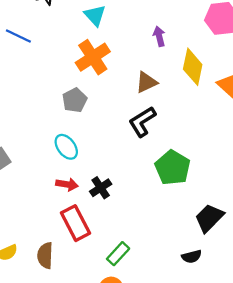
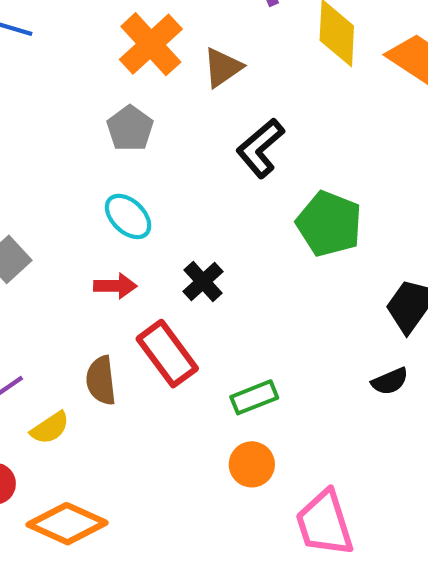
brown triangle: (146, 82) -> (223, 67), moved
red arrow: (67, 184) -> (115, 286), moved
green rectangle: (118, 254) -> (254, 397), turned 35
brown semicircle: (45, 255) -> (101, 380), moved

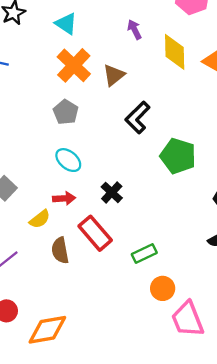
yellow semicircle: (50, 428) -> (40, 219), moved
orange circle: (252, 464) -> (163, 288), moved
orange diamond: (67, 524) -> (47, 330), turned -30

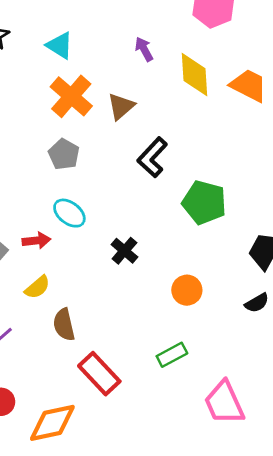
red arrow: (64, 198) -> (36, 241), moved
red rectangle: (95, 233) -> (99, 374), moved
green rectangle: (144, 254) -> (172, 355), moved
orange circle: (163, 288) -> (187, 290), moved

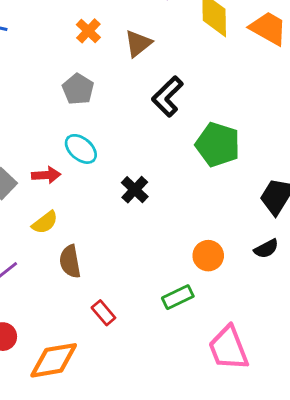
orange cross: (71, 96) -> (88, 31), size x0.6
orange circle: (187, 290) -> (208, 256), moved
red rectangle: (99, 374) -> (103, 313), size x0.6

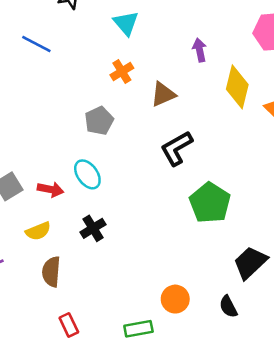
black cross: (135, 190) -> (93, 228), moved
black semicircle: (266, 249) -> (228, 307), turned 75

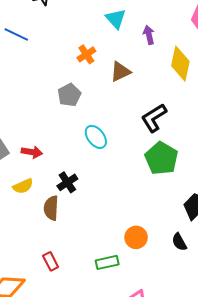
cyan triangle: (126, 23) -> (116, 19), moved
black L-shape: (177, 148) -> (154, 118), moved
cyan ellipse: (87, 174) -> (96, 137), moved
brown semicircle: (51, 272) -> (51, 208), moved

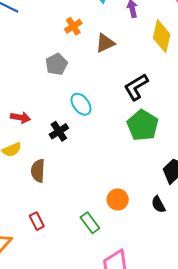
black cross: (67, 182) -> (59, 131), moved
green rectangle: (107, 262) -> (90, 223), turned 65

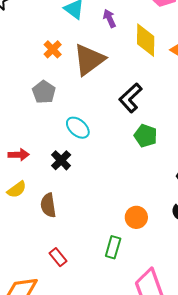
brown triangle: (105, 43) -> (89, 60), size x1.6
green pentagon: (143, 125) -> (146, 136), size x0.7
green rectangle: (90, 223) -> (113, 247), turned 65

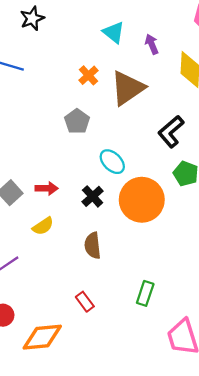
brown semicircle: (48, 205) -> (93, 246), moved
orange circle: (136, 217) -> (142, 200), moved, size x1.8

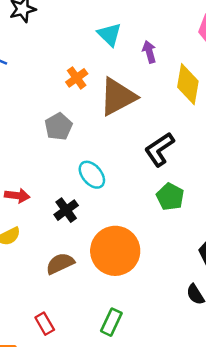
orange circle: (142, 200) -> (115, 251), moved
brown semicircle: (93, 246) -> (60, 263), turned 65

